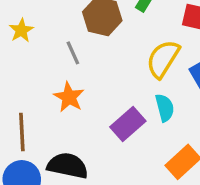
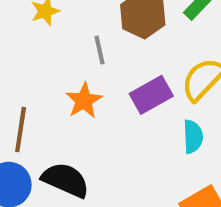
purple rectangle: (128, 124) -> (151, 95), moved

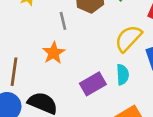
purple rectangle: (151, 95) -> (93, 84), moved

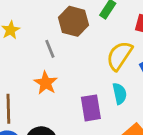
purple rectangle: (93, 84) -> (91, 108), turned -60

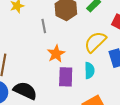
orange star: (46, 83) -> (56, 54), moved

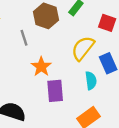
cyan semicircle: (90, 70) -> (91, 81), moved

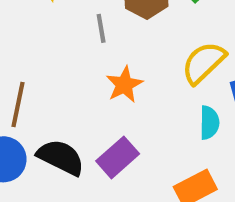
purple rectangle: (55, 91) -> (118, 157), moved, turned 45

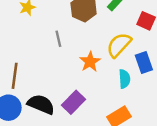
gray line: (101, 28) -> (58, 39), moved
orange star: (124, 85) -> (90, 62), moved

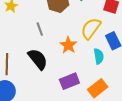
purple rectangle: (73, 102) -> (69, 81), moved, turned 30
black semicircle: (41, 104) -> (38, 59), moved, turned 35

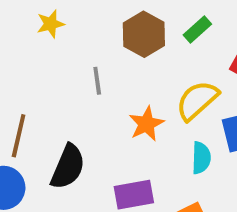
black semicircle: (38, 59) -> (68, 167), moved, turned 50

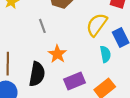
orange star: (146, 124) -> (57, 54), moved

